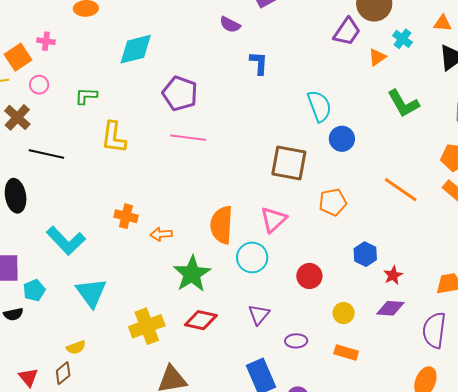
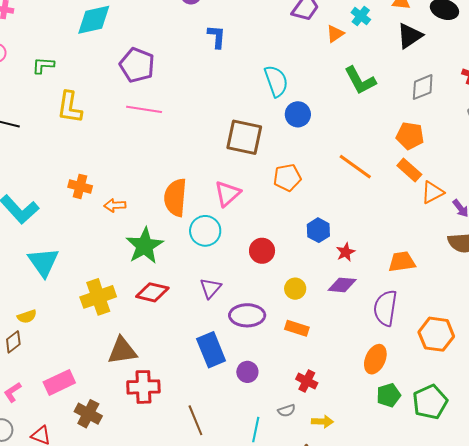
purple ellipse: (296, 341) -> (247, 315), size x1.6

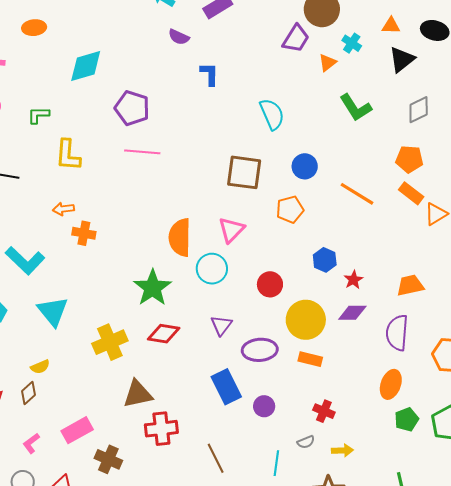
blue circle: (298, 114) -> (305, 166), moved
orange arrow: (115, 205) -> (63, 209), moved
yellow circle: (295, 289) -> (306, 320), size x1.8

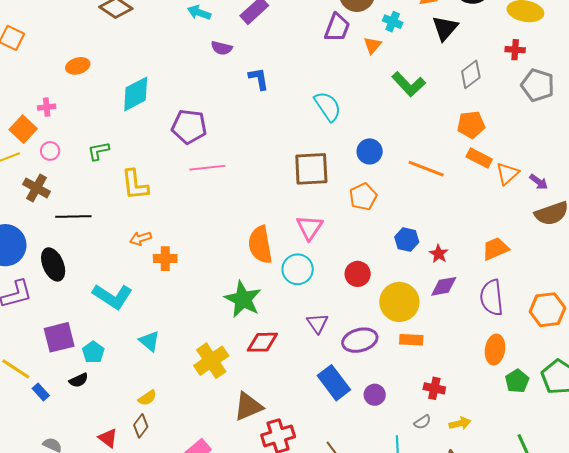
cyan triangle: (53, 311) -> (149, 341), size x0.7

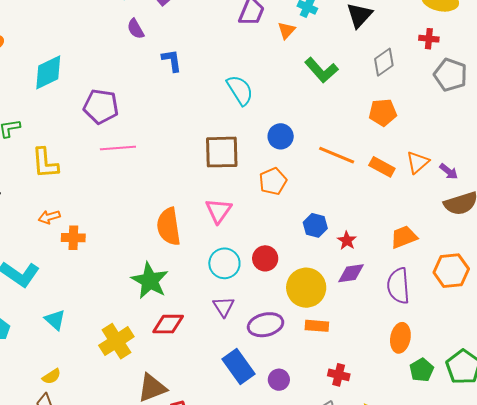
purple semicircle: (222, 48) -> (136, 29), turned 45
orange rectangle: (479, 158) -> (382, 167), moved
cyan circle: (298, 269) -> (224, 263), moved
orange hexagon: (547, 310) -> (451, 271), moved

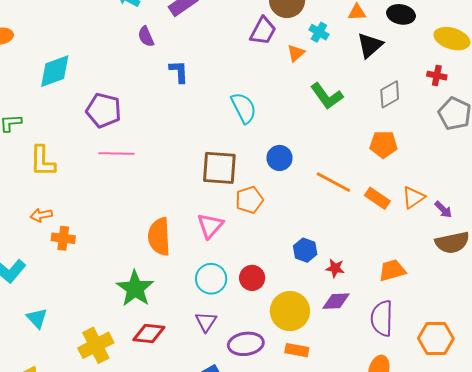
orange pentagon: (273, 181) -> (249, 200), moved
red star: (347, 241) -> (335, 268), turned -30
orange hexagon: (451, 271) -> (436, 339), moved

